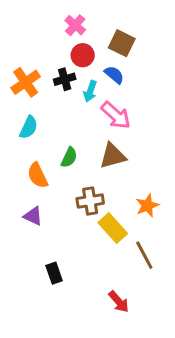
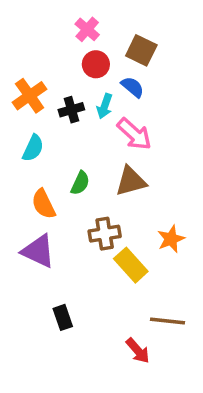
black cross: (65, 79) -> (71, 110), moved
purple triangle: (33, 216) -> (38, 251), size x1.5
brown line: (144, 255) -> (167, 321), moved, turned -56

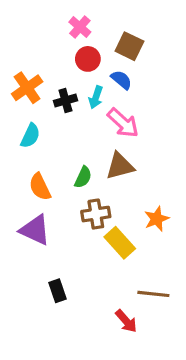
green semicircle: (80, 183) -> (83, 177), moved

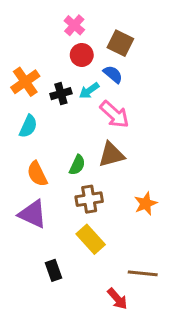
cyan arrow: (96, 97) -> (89, 91), turned 36
yellow rectangle: (120, 243) -> (91, 239), moved

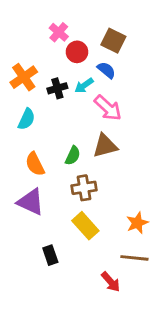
pink cross: (74, 25) -> (59, 32), moved
orange star: (146, 204) -> (137, 223), moved

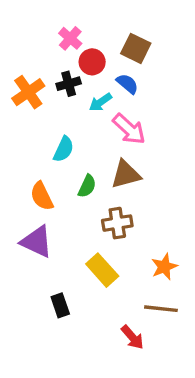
black cross: (57, 88) -> (69, 84), moved
cyan semicircle: (27, 119) -> (64, 149), moved
brown cross: (84, 188) -> (117, 223), moved

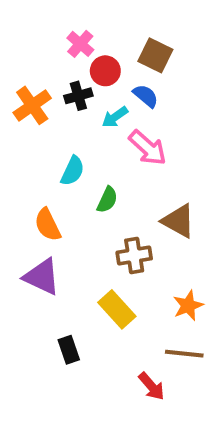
brown triangle: (126, 174) -> (178, 221), moved, turned 44
green semicircle: (87, 186) -> (107, 200), moved

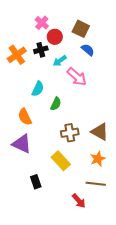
blue semicircle: (146, 96) -> (88, 50), moved
brown triangle: (178, 221) -> (100, 132), moved

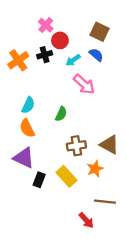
brown square: (81, 29) -> (99, 32), moved
cyan arrow: (60, 61) -> (73, 60), moved
cyan semicircle: (38, 89) -> (28, 105), moved
orange star: (98, 159) -> (95, 169), moved
black rectangle: (36, 182) -> (39, 180), moved, turned 40

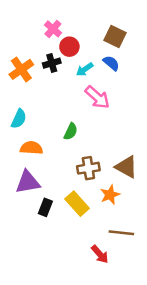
cyan semicircle: (28, 105) -> (19, 119), moved
orange semicircle: (27, 128) -> (31, 148), turned 120
purple triangle: (24, 158) -> (28, 182), turned -35

